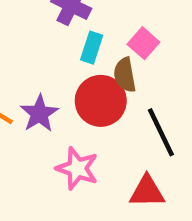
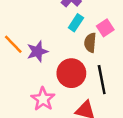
red circle: (101, 101) -> (71, 73), moved
pink star: (77, 168) -> (43, 99), moved

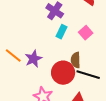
brown semicircle: (90, 43) -> (76, 60), moved
black line: (102, 80) -> (88, 75), turned -55

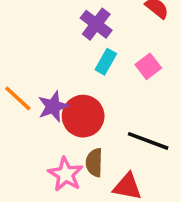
brown semicircle: (76, 60) -> (94, 163), moved
red circle: (63, 73) -> (83, 116), moved

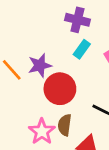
purple cross: (96, 24) -> (77, 20), turned -30
purple star: (53, 106) -> (40, 65), moved

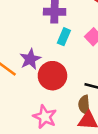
brown semicircle: (65, 125) -> (84, 105), moved

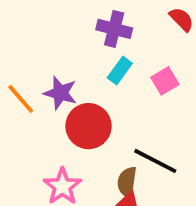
purple star: (30, 59) -> (60, 93), turned 30

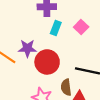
brown semicircle: (127, 182) -> (66, 87), moved

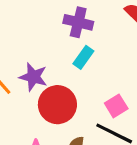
pink square: (81, 27) -> (116, 106), moved

